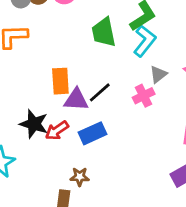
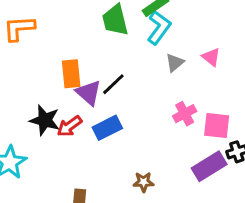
pink cross: (144, 96) -> (185, 114), moved
purple triangle: (76, 100) -> (89, 93), turned 40
brown star: (80, 177) -> (143, 182), moved

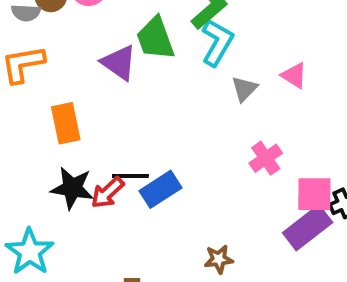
orange rectangle: (71, 74) -> (66, 123), moved
black line: (113, 84) -> (130, 176), moved, turned 50
purple triangle: (89, 93) -> (119, 63), moved
pink square: (217, 125) -> (314, 194), moved

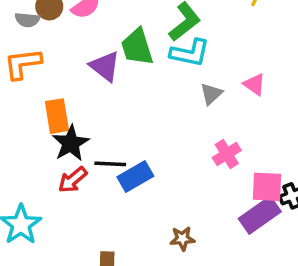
cyan L-shape: (217, 42) -> (190, 53), turned 69
black star: (72, 188) -> (71, 143), moved, turned 30
red arrow: (108, 193) -> (73, 180), moved

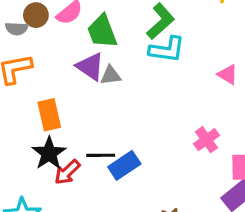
green trapezoid: (137, 47) -> (102, 31), moved
gray triangle: (211, 94) -> (111, 75), moved, turned 40
black star: (71, 143) -> (49, 153), moved

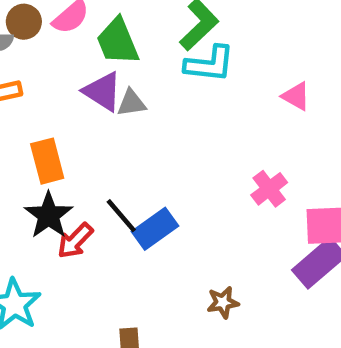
black line: (101, 155) -> (121, 216), turned 52

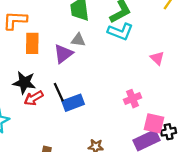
purple triangle: (102, 91) -> (63, 54), moved, turned 35
orange rectangle: (47, 161) -> (32, 43), moved
black star: (49, 215) -> (24, 83), turned 30

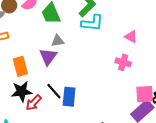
orange rectangle: (32, 43) -> (20, 66), moved
pink cross: (132, 99) -> (123, 62), moved, turned -35
blue rectangle: (73, 103) -> (69, 97), turned -48

